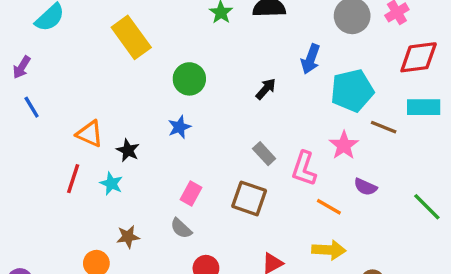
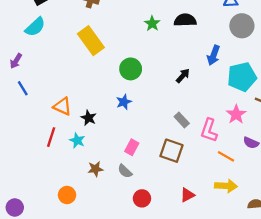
brown star: (128, 237) -> (95, 169), moved

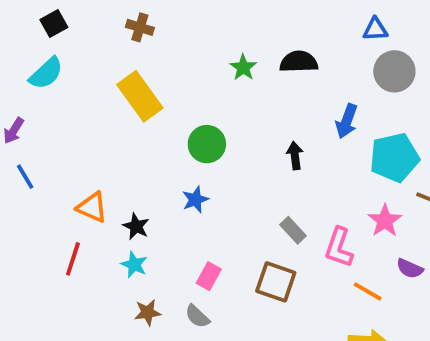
black arrow: (183, 76) -> (295, 156), turned -49
cyan star: (77, 140) -> (134, 265), moved

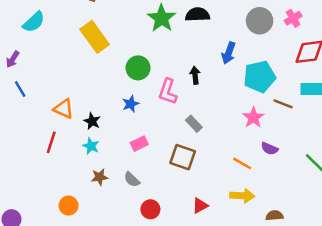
green star: (243, 68) -> (162, 18), size x1.6
pink L-shape: (339, 247) -> (168, 91), moved
pink rectangle: (209, 276) -> (139, 144), moved, turned 35

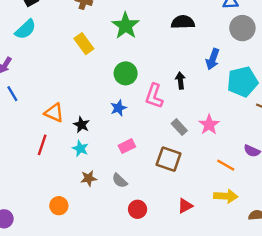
green star: (162, 18) -> (126, 26), moved
yellow rectangle: (95, 37) -> (84, 44), size x0.7
pink star: (253, 118) -> (209, 125), moved

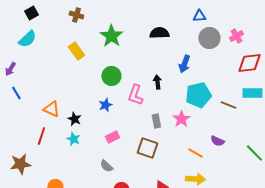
cyan pentagon: (242, 82) -> (198, 95), moved
gray rectangle: (179, 127) -> (156, 121), turned 32
brown star: (89, 178) -> (20, 164), moved, size x1.5

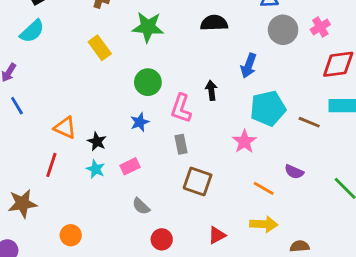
green star: (111, 36) -> (148, 27), turned -30
gray rectangle: (156, 121) -> (181, 144), moved
pink rectangle: (112, 137) -> (130, 166), moved

